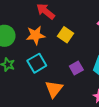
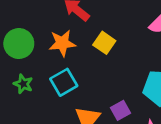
purple square: (76, 68) -> (121, 110), moved

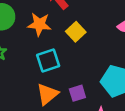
cyan square: (64, 82) -> (48, 61), moved

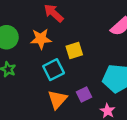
yellow square: (76, 32) -> (74, 50), moved, turned 35

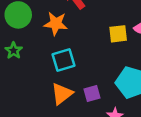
yellow square: (74, 50) -> (118, 34), moved

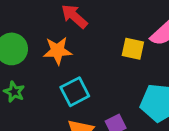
yellow square: (118, 34) -> (133, 49), turned 30

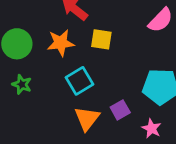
yellow square: (133, 49) -> (101, 39), moved

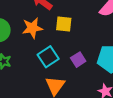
purple square: (120, 110) -> (78, 60), moved

